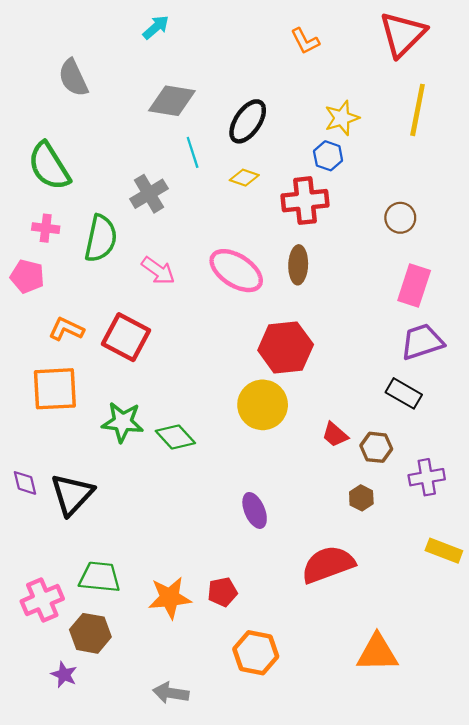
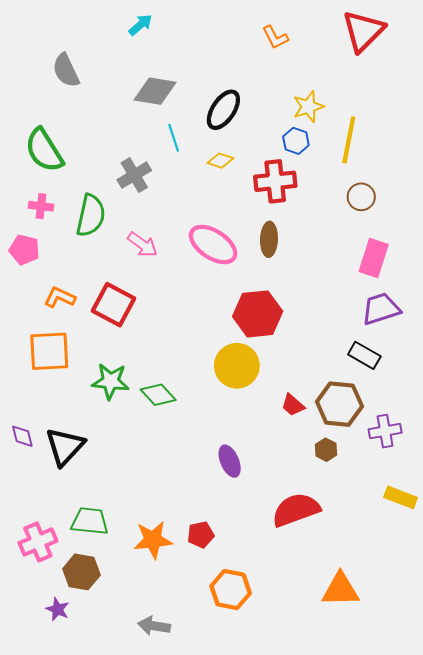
yellow line: (418, 110) -> (349, 140), moved
red trapezoid: (335, 435) -> (293, 405), moved
brown hexagon: (376, 447) -> (339, 404), size x1.6

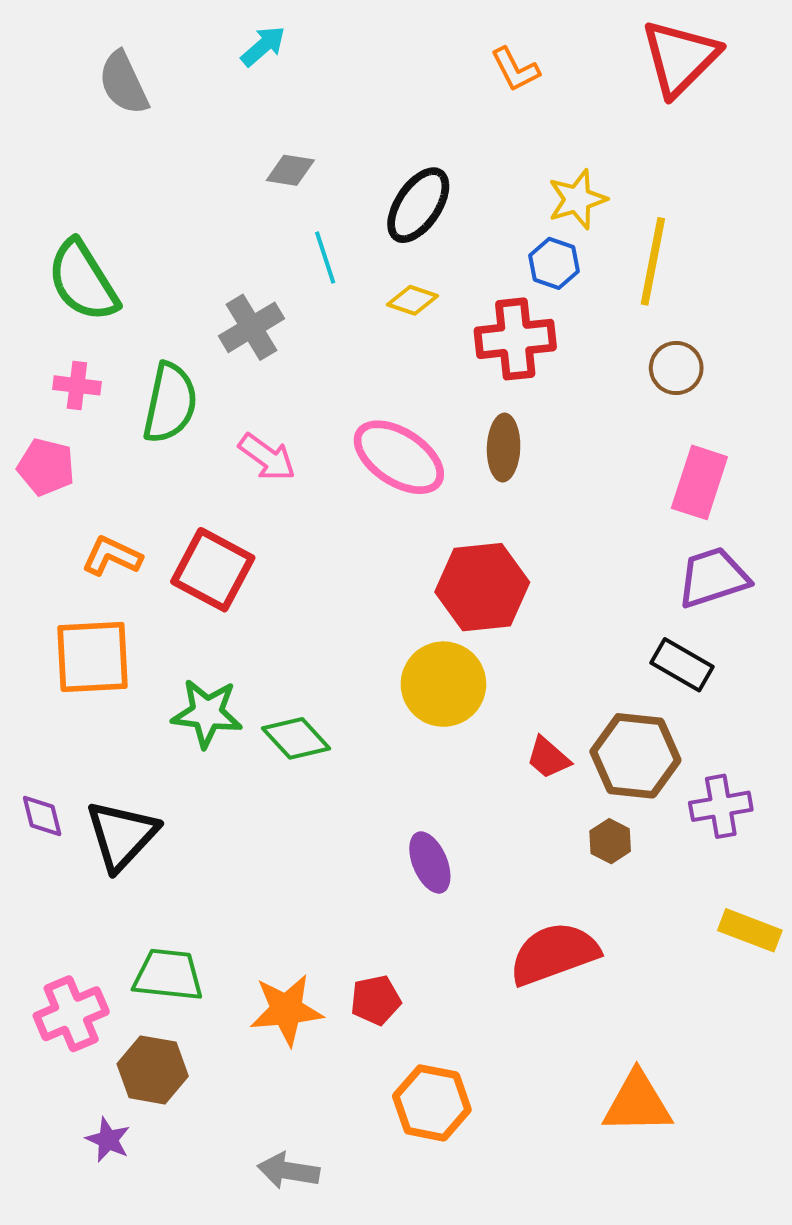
gray semicircle: (66, 70) -> (124, 83), moved
gray diamond: (155, 91) -> (290, 170), size x0.6

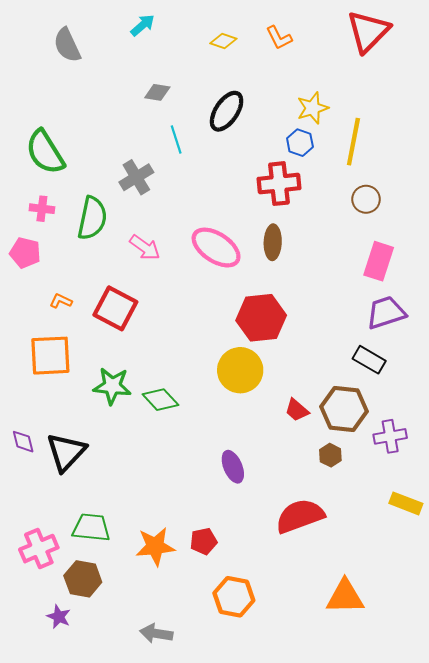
yellow diamond: (412, 300) -> (223, 41), moved
orange L-shape: (112, 556) -> (61, 301), size x0.7

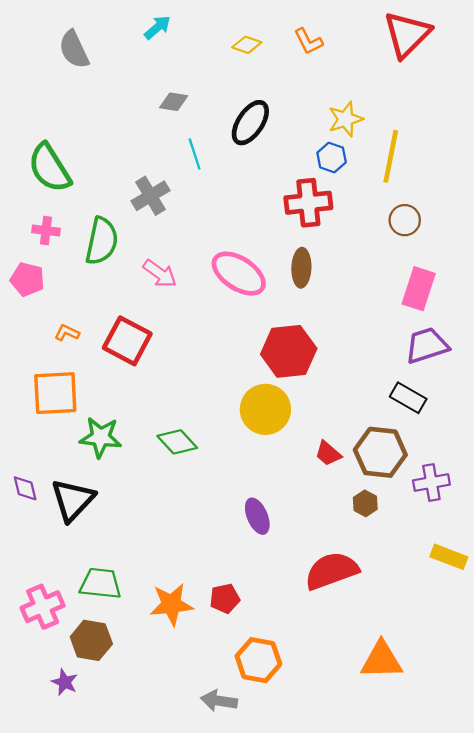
green star: (112, 386) -> (101, 437), moved
gray arrow: (156, 633) -> (219, 701), moved

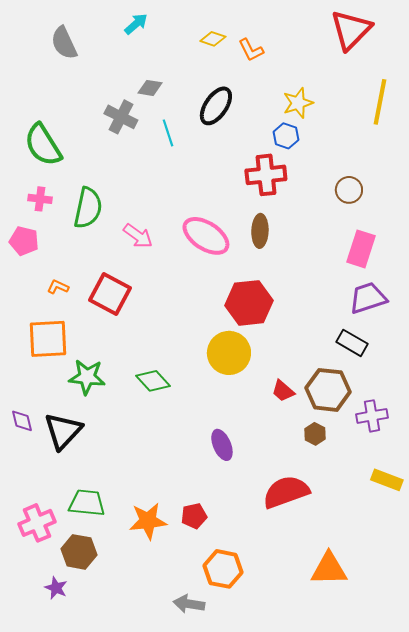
orange L-shape: (308, 41) -> (251, 50), moved
yellow line: (391, 156) -> (380, 102), moved
gray cross: (150, 196) -> (121, 117), moved, turned -32

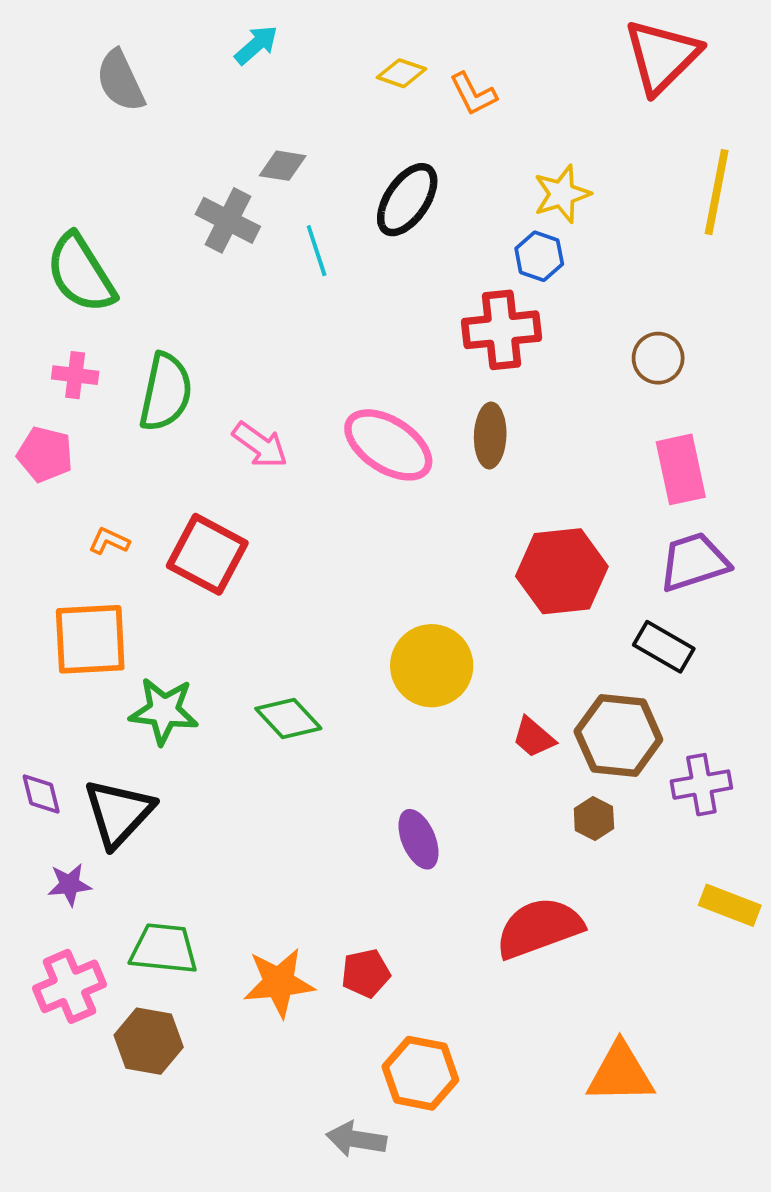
pink rectangle: (361, 249) -> (681, 469), turned -30
red hexagon: (249, 303) -> (562, 571), moved
purple star: (56, 588) -> (69, 885), moved, turned -30

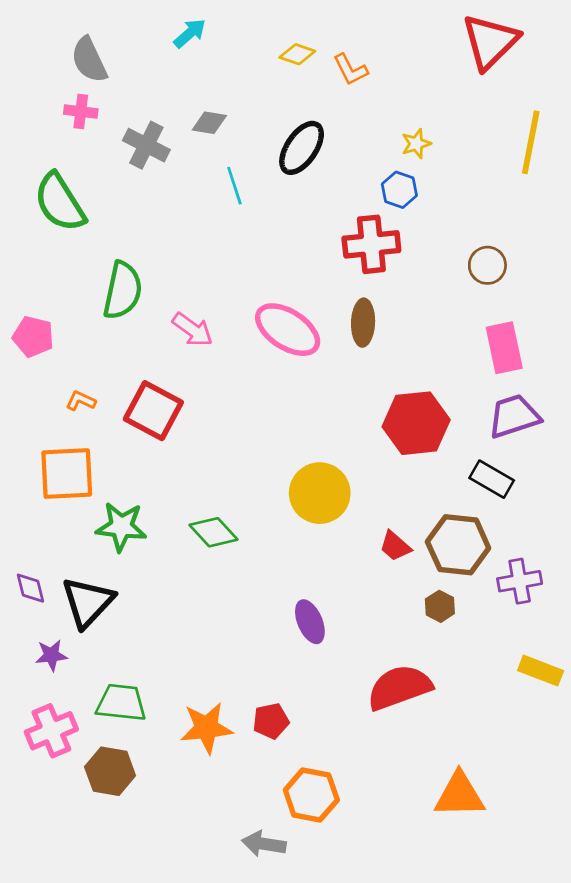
yellow star: (562, 194) -> (416, 144), size x0.7
gray cross: (228, 220) -> (146, 145), moved
pink cross: (75, 375) -> (81, 112), moved

